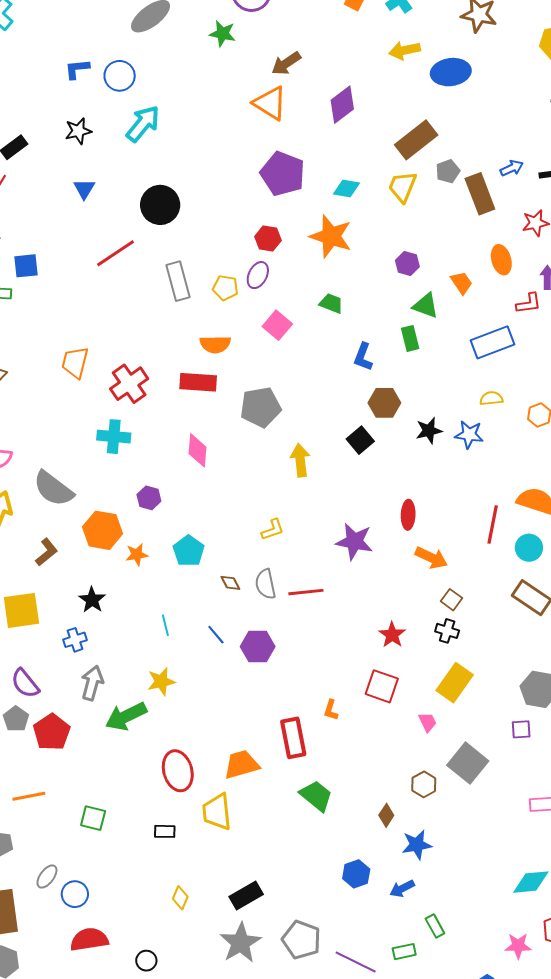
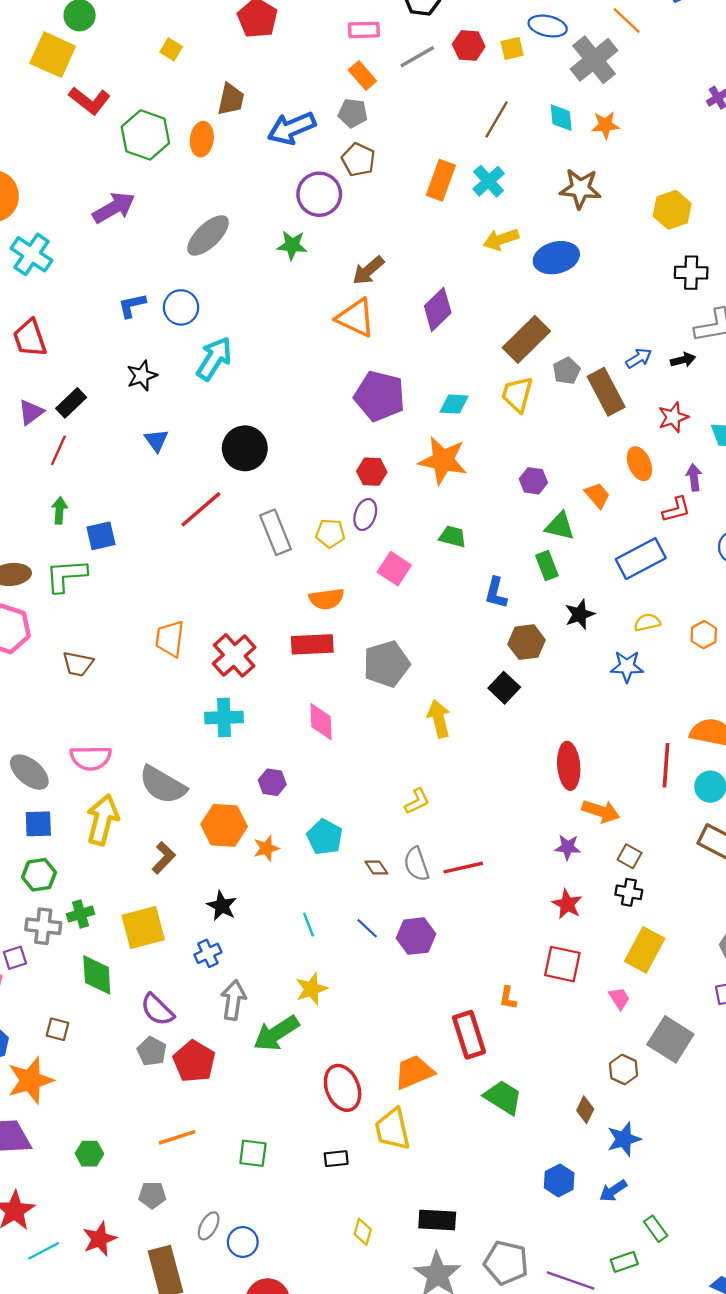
black star: (429, 431) -> (580, 614), moved
red ellipse: (408, 515) -> (569, 766), size x1.4
purple star: (354, 542) -> (568, 847), moved, size x0.6
black rectangle: (246, 895) -> (437, 1220), turned 40

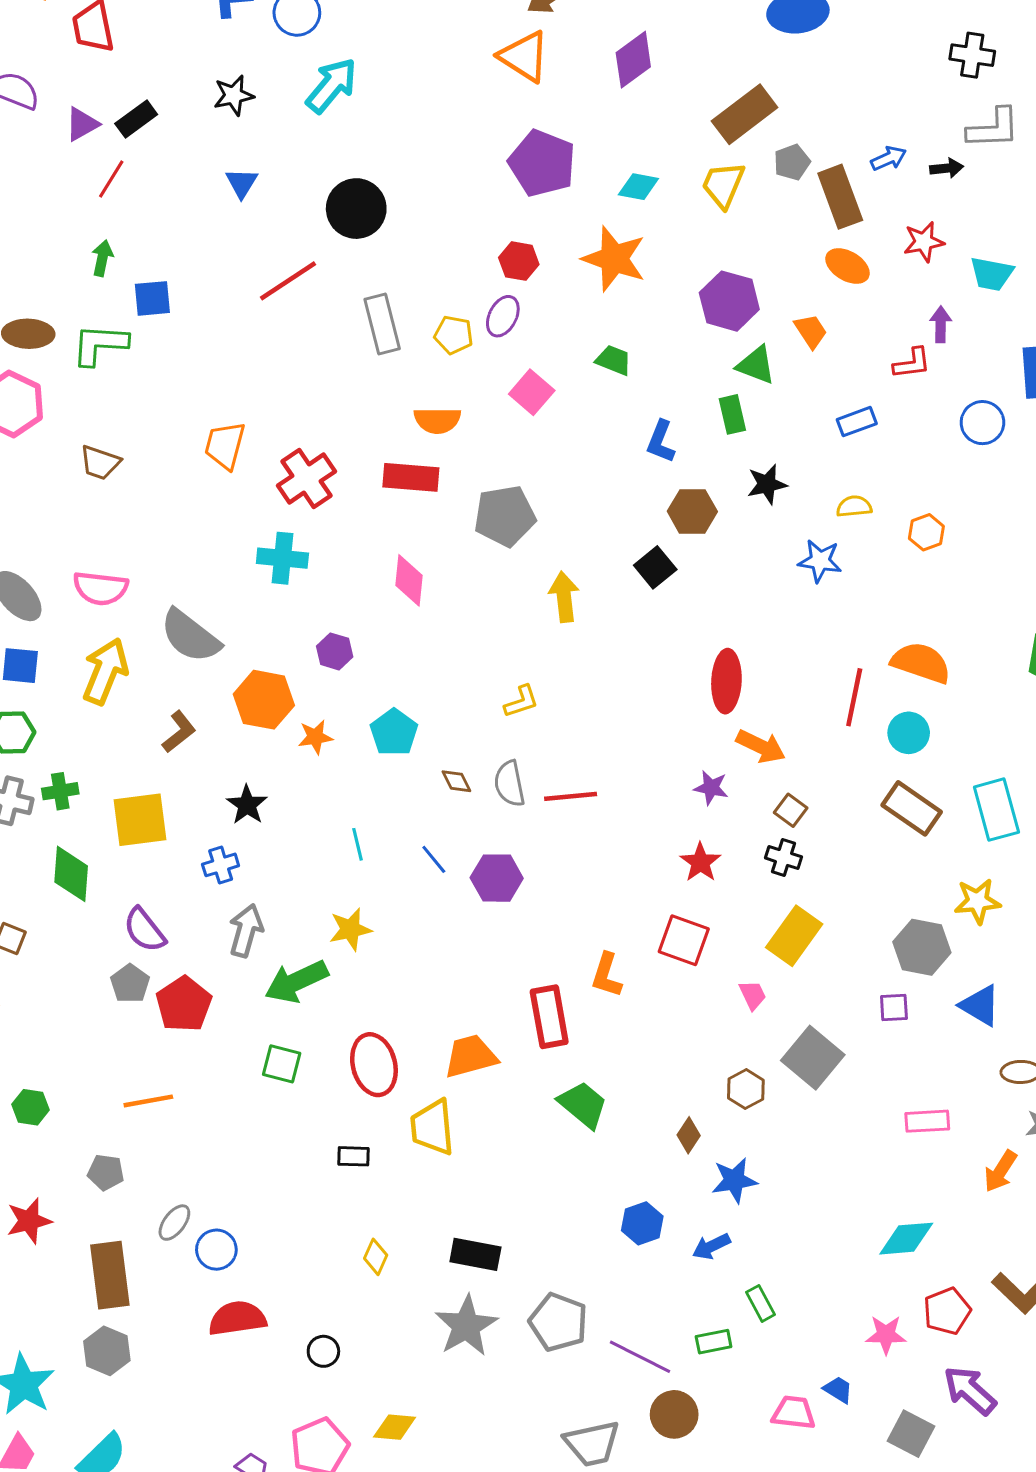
orange ellipse: (639, 464) -> (847, 266), moved, turned -44
purple hexagon: (533, 481) -> (729, 301), size x1.6
blue rectangle: (641, 559) -> (857, 422), size x0.6
orange L-shape: (508, 998) -> (607, 975), size x1.4
green square: (253, 1153) -> (282, 1064), moved

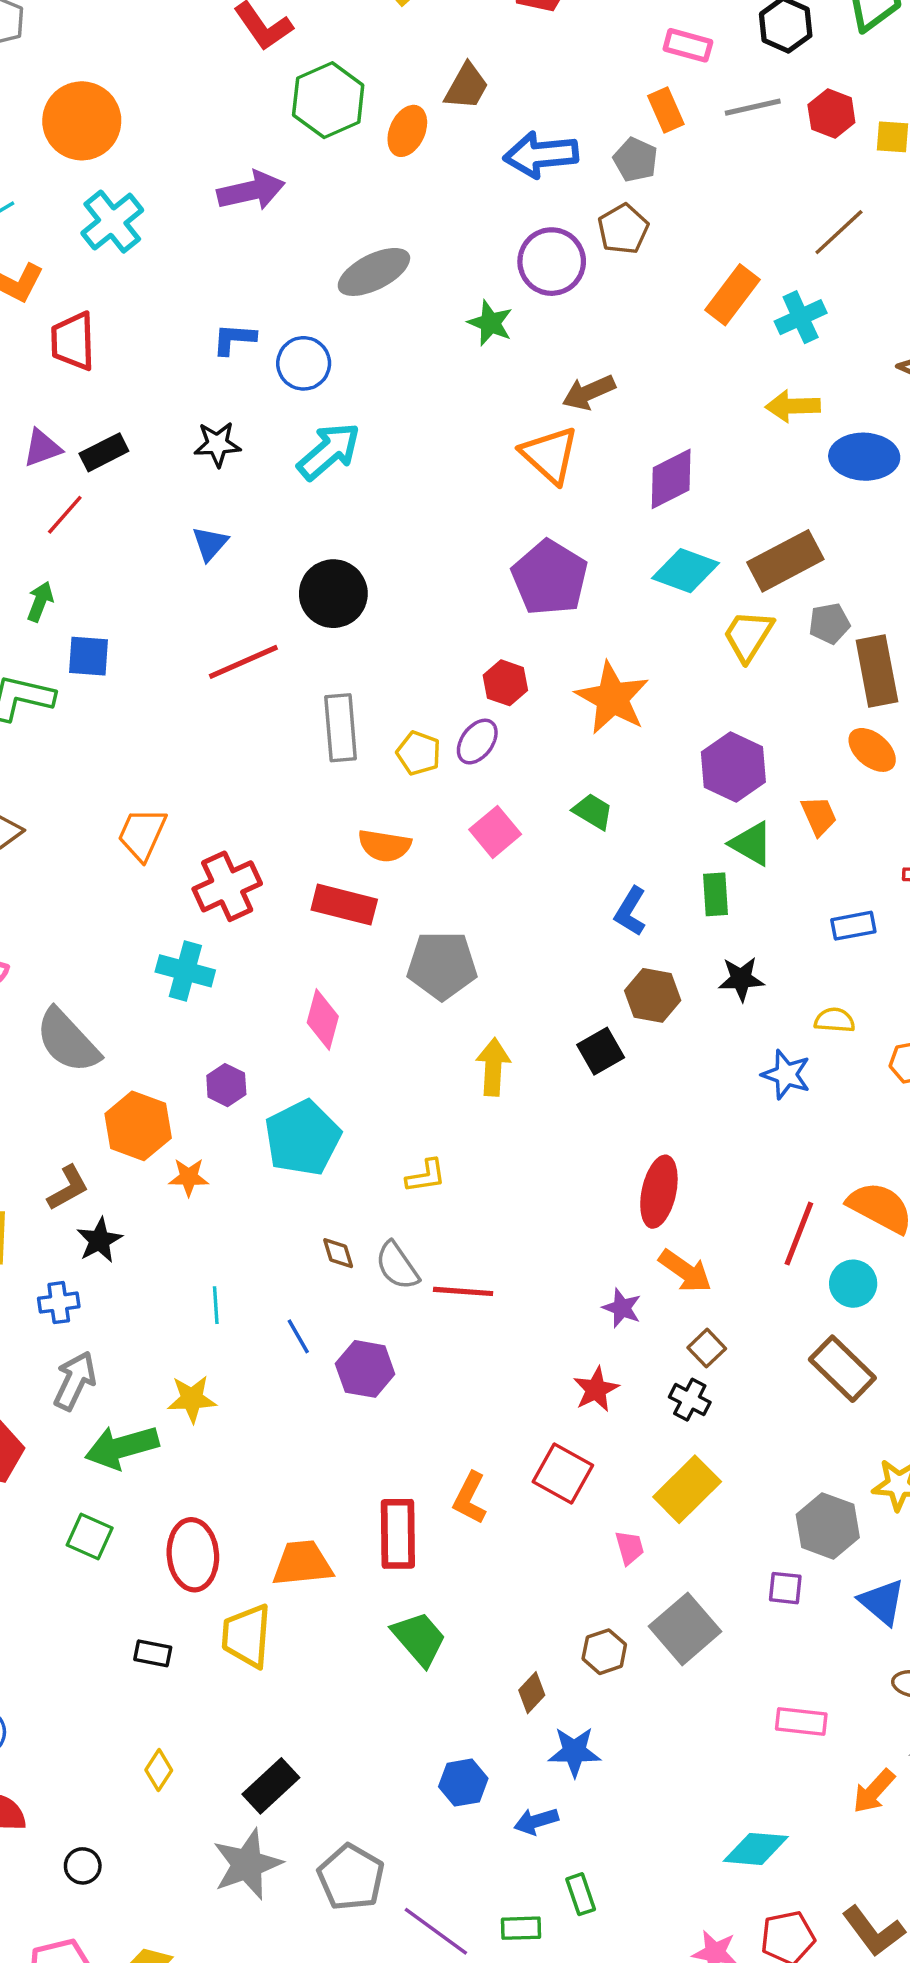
cyan diamond: (638, 187) -> (686, 571), moved, size x1.4
brown L-shape: (179, 732) -> (68, 1188), moved
cyan pentagon: (394, 732) -> (303, 1138), moved, size x1.4
gray semicircle: (510, 784) -> (397, 1266), turned -33
black rectangle: (475, 1254) -> (271, 1786), turned -63

